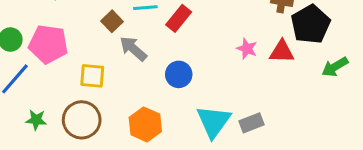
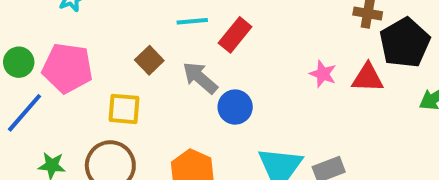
brown square: (112, 21) -> (149, 60), moved
gray arrow: (133, 49) -> (200, 78), moved

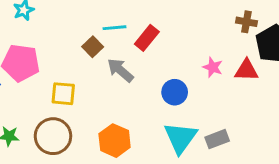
brown square: (149, 60) -> (93, 47), moved
blue circle: (235, 107) -> (175, 92), moved

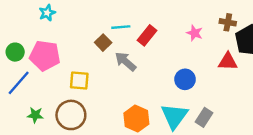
pink star: (213, 67) -> (195, 33), moved
blue circle: (175, 92) -> (185, 79), moved
gray rectangle: (217, 139) -> (204, 117), turned -36
orange hexagon: (115, 141) -> (136, 119), moved

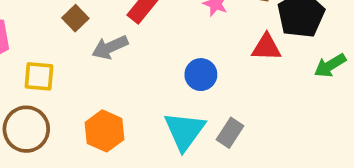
gray arrow: (126, 62) -> (110, 47), turned -65
orange hexagon: (136, 119) -> (104, 131), moved

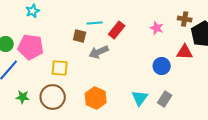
brown square: (75, 18) -> (80, 36), turned -32
blue circle: (201, 75) -> (162, 66), moved
cyan triangle: (185, 131) -> (140, 98), size x0.7

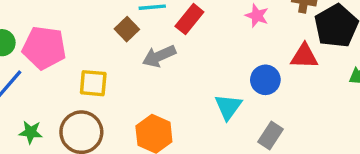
brown square: (80, 36) -> (127, 29), turned 32
cyan triangle: (140, 98) -> (228, 107), moved

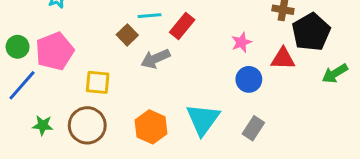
pink star: (257, 16) -> (241, 42), moved, turned 30
pink pentagon: (44, 48) -> (55, 51), turned -30
cyan triangle: (228, 107) -> (203, 119), moved, size x1.4

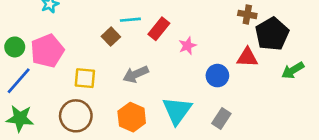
pink star: (241, 42) -> (188, 46), moved
gray arrow: (155, 59) -> (136, 74), moved
green star: (43, 125) -> (20, 118), moved, size x1.5

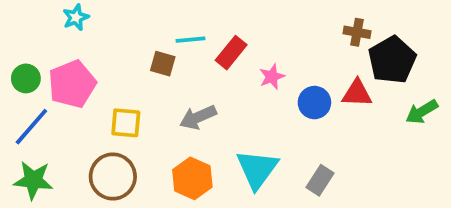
brown square: (111, 37) -> (163, 64), turned -30
blue circle: (217, 76) -> (314, 103), moved

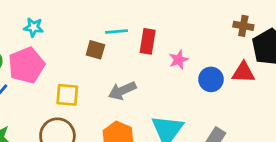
cyan star: (76, 17) -> (33, 27), moved, turned 30
red rectangle: (231, 53) -> (148, 41), turned -30

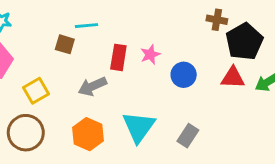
red rectangle: (148, 41) -> (118, 57), moved
red triangle: (243, 72) -> (233, 78), moved
yellow square: (67, 95) -> (36, 91), turned -35

